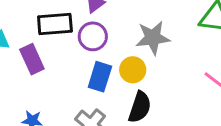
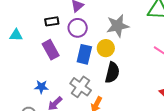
black rectangle: (55, 24) -> (52, 21), size x0.6
purple rectangle: (32, 59) -> (51, 50), moved

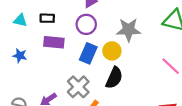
black rectangle: (52, 21) -> (47, 18), moved
purple rectangle: (51, 50) -> (54, 42), turned -66
blue star: (41, 87) -> (20, 56), moved

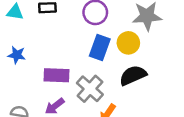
purple rectangle: (54, 42) -> (56, 75), moved
black semicircle: (114, 78) -> (133, 75), turned -135

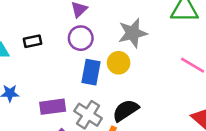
black semicircle: (133, 75) -> (126, 110), moved

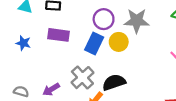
purple circle: (81, 38) -> (104, 19), moved
purple rectangle: (53, 107) -> (59, 35), moved

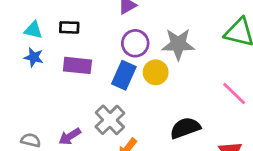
blue star: (23, 43) -> (34, 57), moved
black semicircle: (114, 82) -> (185, 128), moved

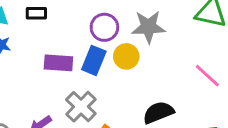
purple rectangle: (77, 65) -> (58, 63), moved

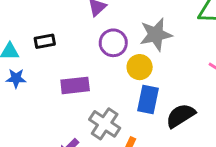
blue rectangle: (94, 60) -> (148, 99), moved

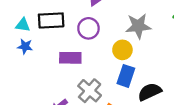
black rectangle: (45, 41) -> (51, 20), size x1.6
purple circle: (113, 43) -> (88, 28), moved

